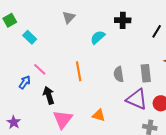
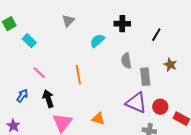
gray semicircle: (119, 74) -> (126, 61), moved
blue arrow: (25, 82) -> (22, 96), moved

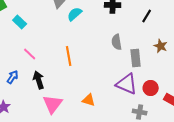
cyan semicircle: (97, 41) -> (75, 14), moved

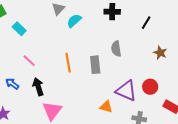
gray rectangle: (136, 58) -> (95, 65), moved
blue arrow: (13, 77) -> (12, 84), turned -88
red circle: (151, 88) -> (150, 87), moved
orange triangle: (89, 100) -> (106, 107), moved

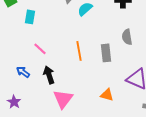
cyan rectangle: (19, 29) -> (30, 17), turned 56
orange triangle: (106, 107) -> (107, 95), moved

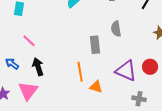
orange line: (79, 51) -> (80, 72), moved
pink triangle: (63, 99) -> (28, 91), moved

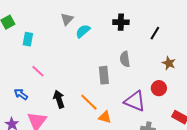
black arrow: (38, 67) -> (59, 99), moved
red circle: (150, 67) -> (159, 88), moved
orange line: (80, 72) -> (89, 102), turned -36

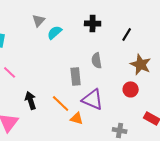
brown star: (169, 63) -> (141, 64), size x1.5
purple triangle: (135, 101) -> (93, 99), moved

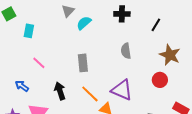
gray rectangle: (76, 76) -> (83, 63), moved

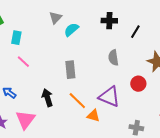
black line: (156, 25) -> (135, 32), moved
pink line: (39, 63) -> (23, 62), moved
red circle: (160, 80) -> (138, 84), moved

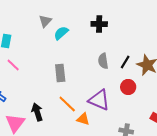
black line: (135, 32) -> (125, 62), moved
black arrow: (47, 98) -> (37, 112), moved

